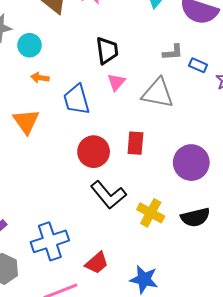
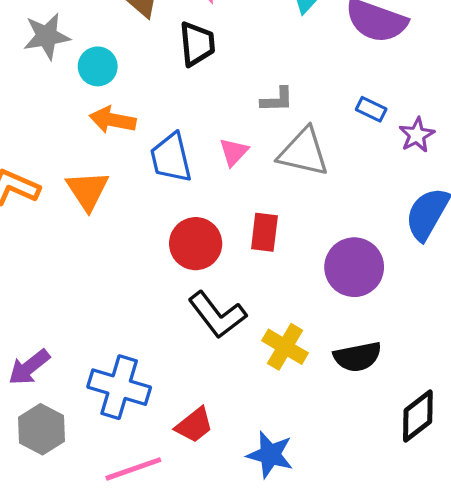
black trapezoid: (107, 51) -> (197, 44), moved
gray L-shape: (173, 52) -> (277, 100), moved
orange arrow: (40, 78) -> (113, 120), size x1.5
pink triangle: (116, 82) -> (234, 152), moved
blue cross: (50, 241) -> (119, 387), turned 33

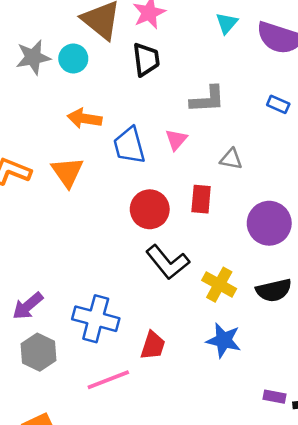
cyan circle: (98, 66) -> (73, 59), moved
gray L-shape: (277, 100) -> (207, 99), size x1.4
gray triangle: (304, 152) -> (231, 159), moved, size x0.6
red trapezoid: (194, 425) -> (153, 345), turned -32
blue star: (270, 455) -> (224, 340), moved

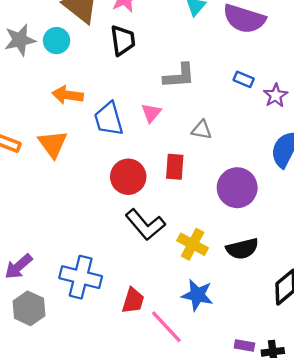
pink line: (108, 380) -> (166, 327), moved, turned 69

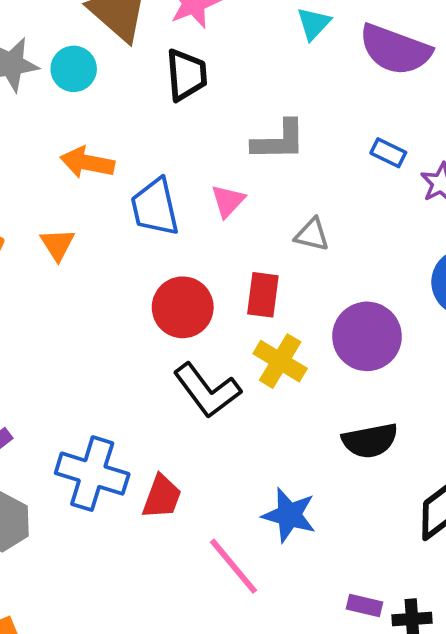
orange triangle: (53, 144) -> (57, 244), size x0.7
yellow cross: (193, 244) -> (280, 361), moved
red trapezoid: (133, 301) -> (162, 497), moved

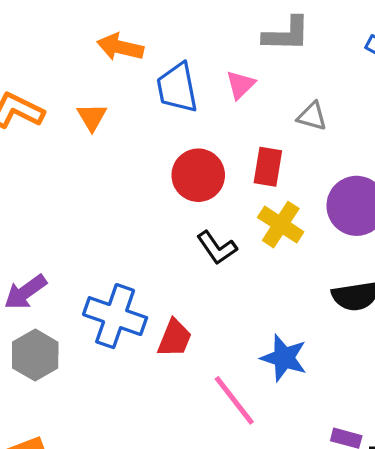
black L-shape: (207, 390) -> (217, 248), size x0.7

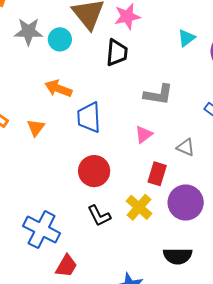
pink triangle: (241, 85) -> (144, 134), moved
gray triangle: (312, 116) -> (186, 147), moved
red rectangle: (268, 167) -> (157, 174), moved
blue cross: (115, 316) -> (42, 230), moved

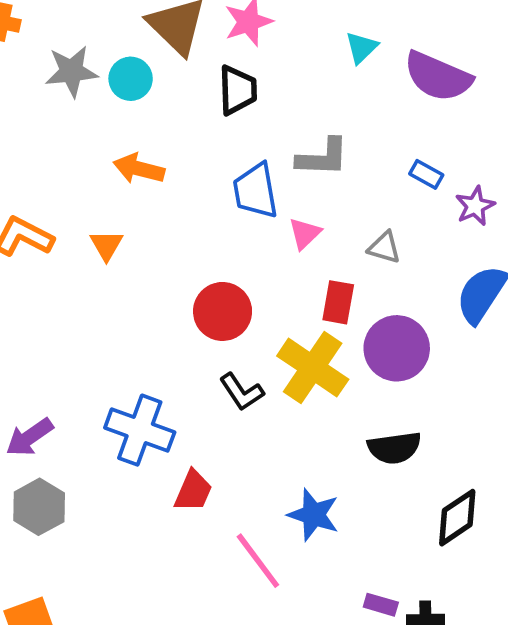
blue trapezoid: (89, 117) -> (256, 191), moved
yellow cross: (139, 207) -> (313, 368), size x1.4

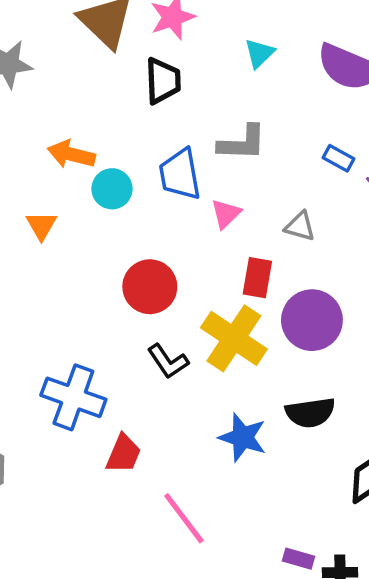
cyan triangle: (361, 48) -> (259, 53), moved
cyan circle: (131, 79) -> (112, 189), moved
blue star: (314, 515) -> (243, 437), moved

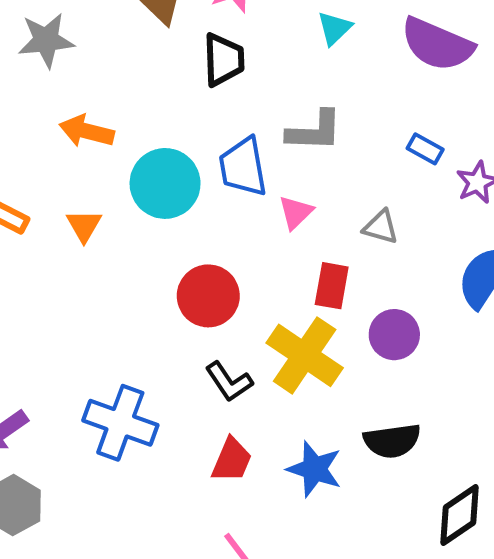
orange arrow: (71, 154) -> (87, 131), moved
cyan circle: (112, 189) -> (165, 183), size x1.5
purple circle: (312, 320) -> (394, 335), size x0.7
red trapezoid: (123, 454) -> (232, 460), moved

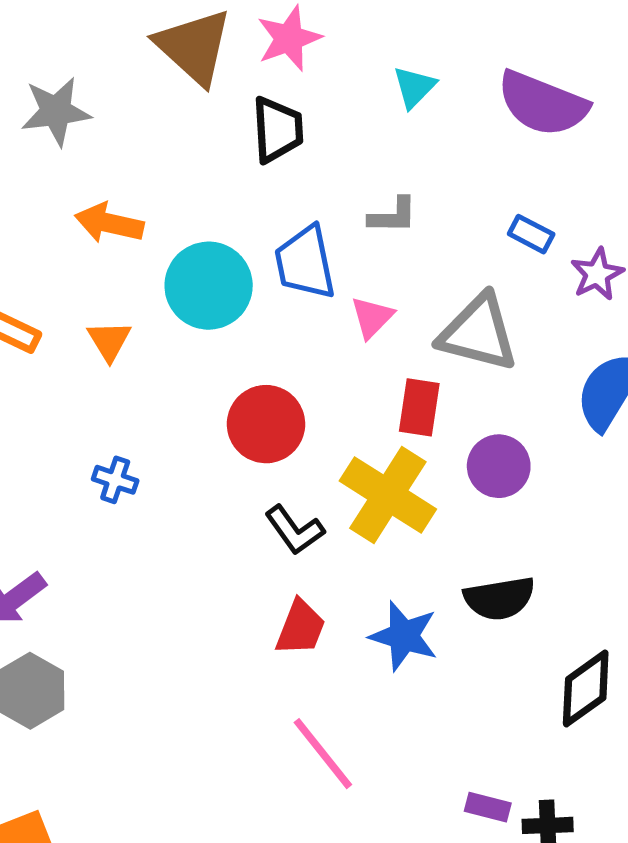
gray L-shape: (314, 131) -> (393, 216), size x0.7
gray triangle: (381, 227) -> (478, 333), size x1.8
blue cross: (120, 423) -> (115, 480), moved, size x0.5

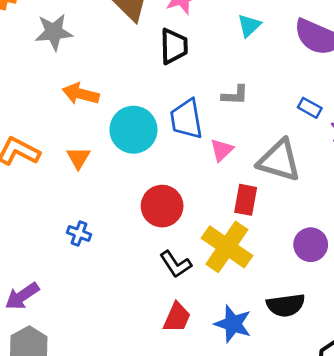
purple circle: (499, 466) -> (311, 245), moved

